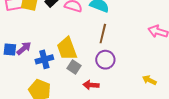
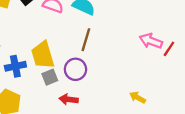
purple circle: (105, 60) -> (75, 69), moved
gray square: (74, 67) -> (50, 77), turned 32

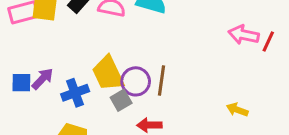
brown line: (86, 40) -> (161, 80), moved
purple circle: (75, 69) -> (136, 81), moved

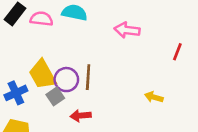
pink arrow: (244, 35) -> (127, 30), moved
red line: (268, 42) -> (177, 52), moved

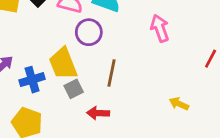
pink arrow: (127, 30) -> (160, 28), turned 55
purple circle: (66, 80) -> (89, 32), moved

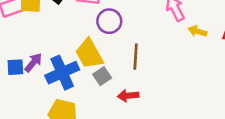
blue cross: (32, 80) -> (62, 73), size x1.4
yellow arrow: (179, 104) -> (197, 31), moved

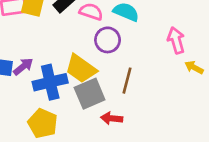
yellow trapezoid: (89, 54) -> (81, 69), turned -36
gray square: (102, 76) -> (90, 94), size x1.6

